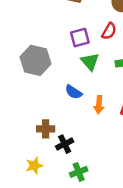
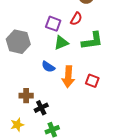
purple square: (80, 38) -> (53, 24), turned 35
green triangle: (90, 62) -> (61, 43), turned 49
orange arrow: (99, 105) -> (68, 77), size x1.5

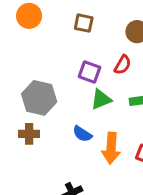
brown cross: (26, 96) -> (29, 134), moved

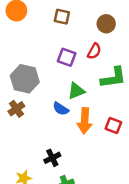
green triangle: (101, 99) -> (76, 91), moved
brown cross: (29, 134) -> (16, 109), turned -35

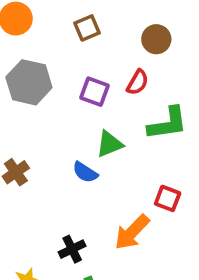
brown square: (62, 17) -> (87, 28), turned -35
gray hexagon: (25, 79) -> (29, 82), moved
orange arrow: (85, 121) -> (132, 232), moved, turned 40

